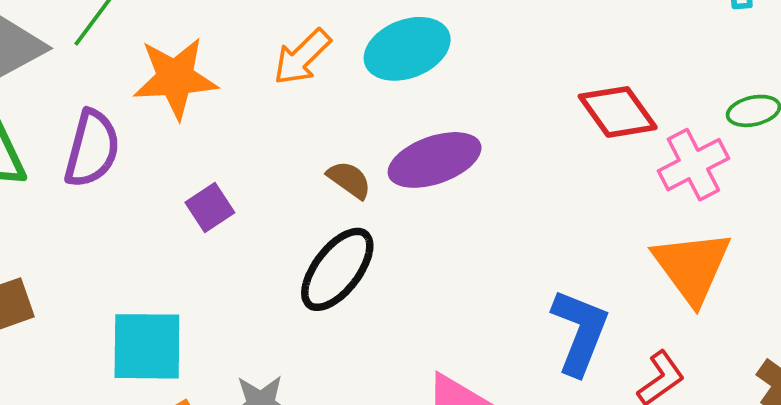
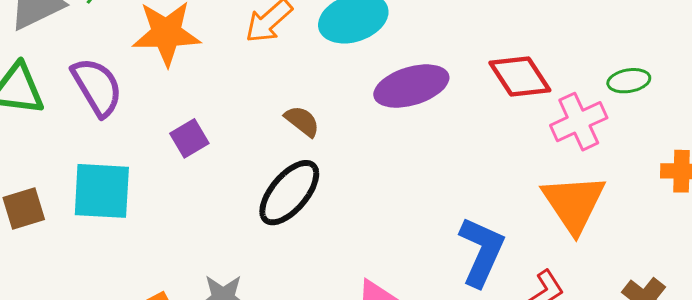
purple semicircle: (92, 149) -> (97, 87), turned -48
purple ellipse: (435, 160) -> (411, 86), moved
cyan square: (147, 346) -> (102, 191), moved

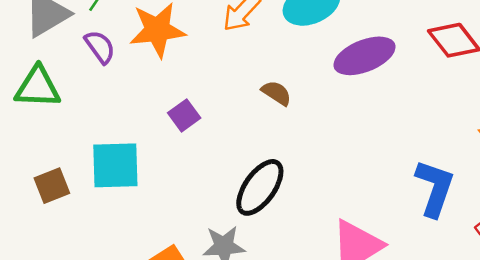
purple semicircle: (97, 87) -> (100, 47), moved, size x0.7
black ellipse: (289, 193) -> (260, 187), moved

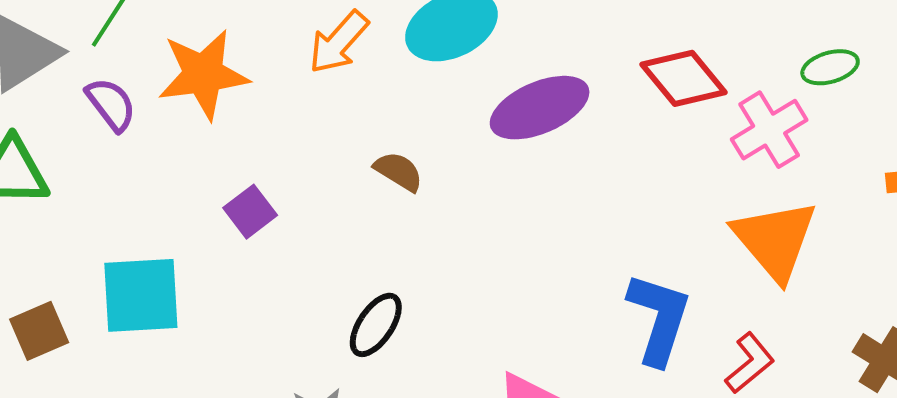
black ellipse: (260, 187) -> (376, 325), size x0.7

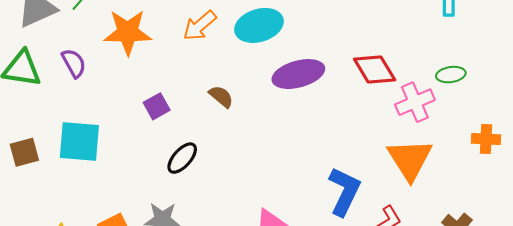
purple semicircle: (111, 104) -> (74, 63), moved
purple square: (250, 212) -> (157, 106), moved
black ellipse: (376, 325) -> (182, 158), moved

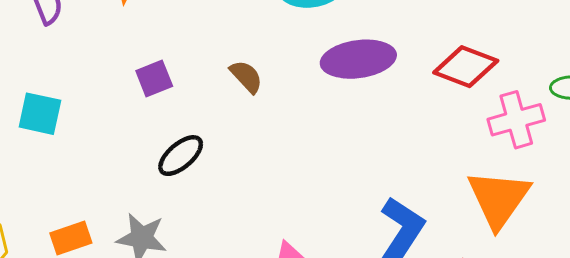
red diamond: (375, 70) -> (466, 67), turned -45
cyan square: (79, 141) -> (40, 114), size x0.7

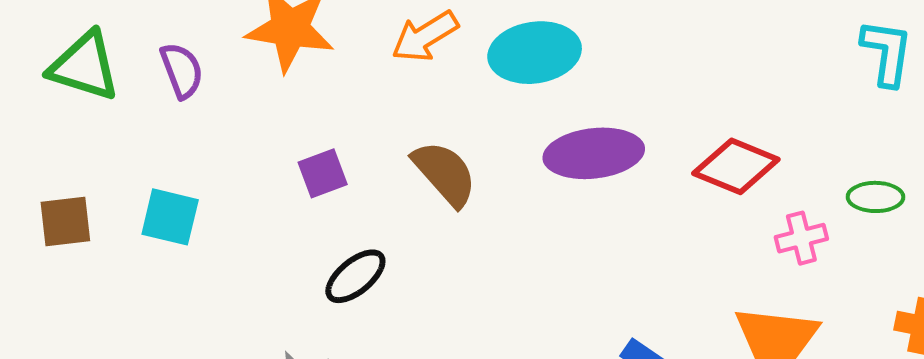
brown semicircle: (246, 77) -> (445, 173), size x1.5
pink cross: (516, 120) -> (801, 238), size x0.7

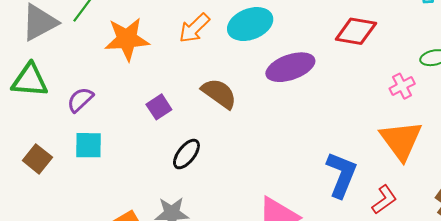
purple semicircle: (182, 71) -> (80, 100), moved, turned -100
red diamond: (736, 166) -> (356, 31), moved
brown square: (65, 221) -> (37, 159), turned -32

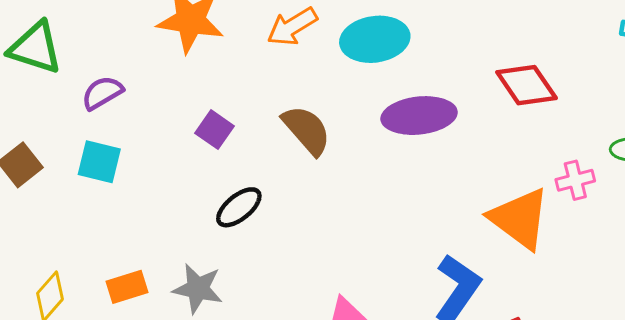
red diamond: (356, 31) -> (526, 85), turned 33
purple square: (159, 107) -> (214, 130), turned -35
orange triangle: (401, 140) -> (520, 219), moved, turned -30

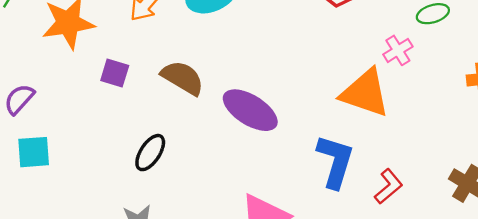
purple ellipse: (419, 116) -> (250, 110), moved, turned 56
purple square: (214, 130) -> (115, 73), moved

